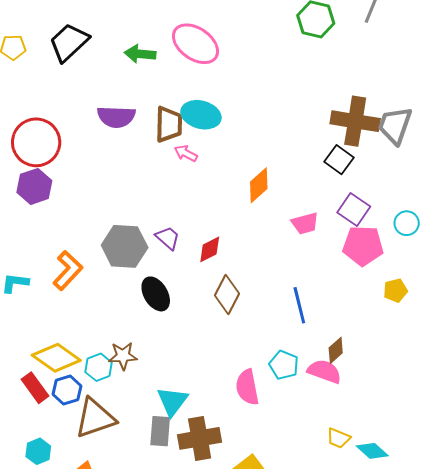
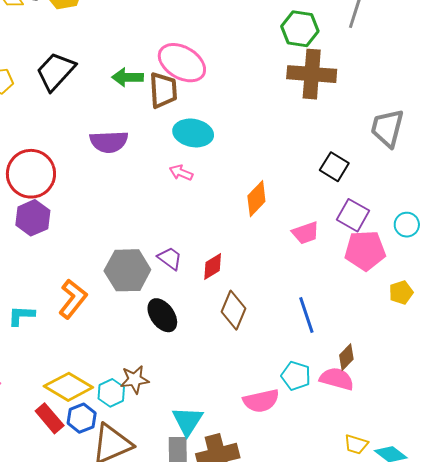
brown cross: (355, 121) -> (312, 74), moved
brown trapezoid: (169, 124) -> (163, 90), moved
pink semicircle: (247, 387) -> (261, 401), turned -87

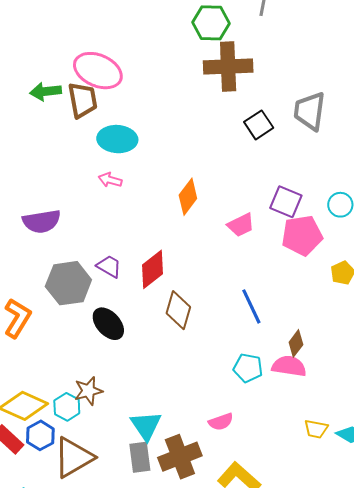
purple semicircle: (109, 142) -> (42, 221), moved
black square: (334, 167) -> (259, 125), moved, turned 32
red diamond: (213, 267) -> (153, 269), size x1.4
pink semicircle: (261, 401) -> (221, 422), moved, size x0.7

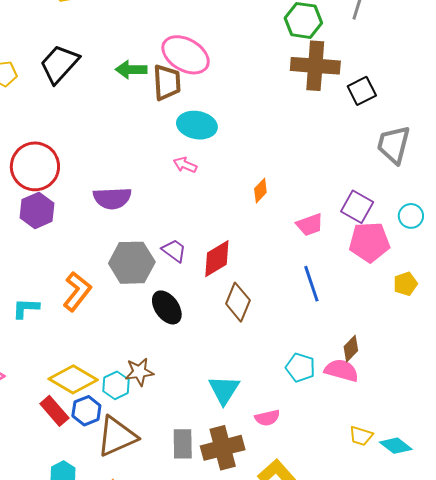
gray trapezoid: (310, 111) -> (394, 145), moved
black square: (259, 125) -> (362, 91), moved
orange diamond: (188, 197) -> (260, 191), size x0.7
blue line: (251, 306) -> (311, 284), moved
cyan triangle: (146, 426) -> (224, 390), moved

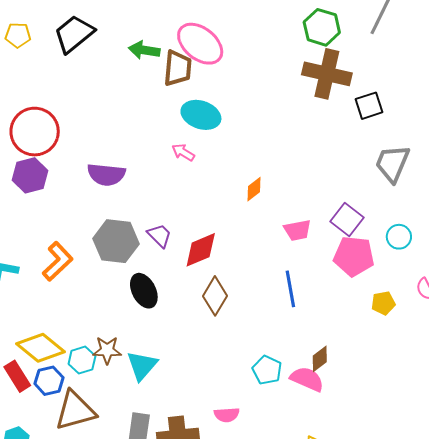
cyan triangle: (224, 390) -> (142, 365), moved

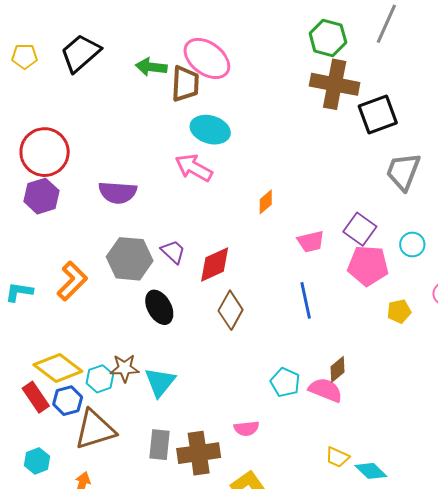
black square: (369, 106) -> (378, 115), size x1.4
pink arrow: (183, 152) -> (194, 168), size x1.6

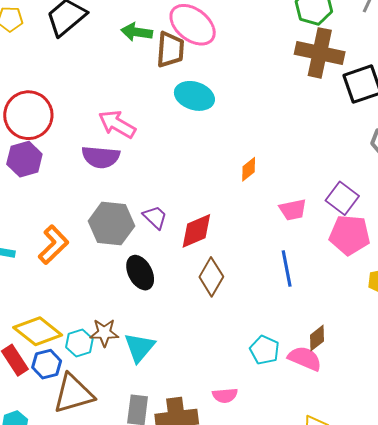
pink arrow: (194, 168) -> (117, 124), moved

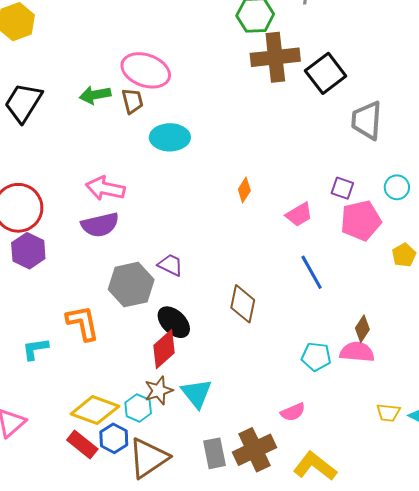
brown trapezoid: (170, 50) -> (132, 101), size x0.7
purple square: (342, 198) -> (342, 188), size x0.7
red diamond: (196, 231) -> (164, 349), moved
orange L-shape: (53, 245) -> (83, 323), turned -39

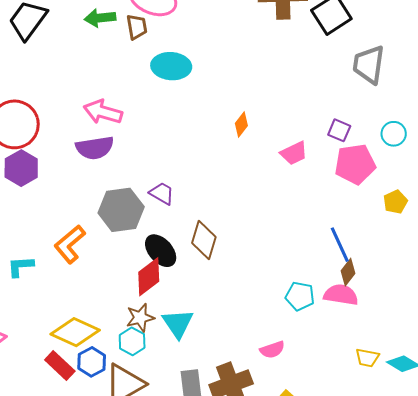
blue line: (312, 272) -> (340, 245), moved
brown diamond: (243, 304) -> (204, 240), moved
orange L-shape: (83, 323) -> (70, 244), turned -123
cyan hexagon: (138, 408) -> (132, 341), moved

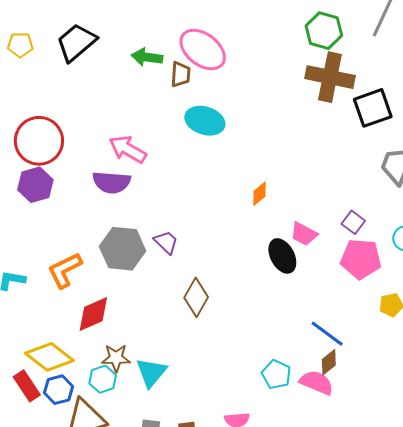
pink trapezoid: (294, 153) -> (304, 234), turned 40
blue line: (340, 245) -> (327, 334), turned -42
black ellipse: (161, 251) -> (282, 256), moved
red diamond: (149, 277) -> (93, 314), moved

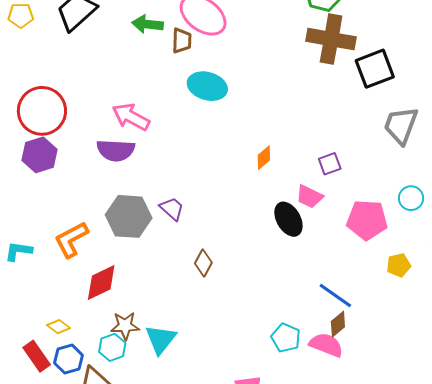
purple square: (353, 222) -> (330, 164), moved, turned 35
brown diamond: (196, 297) -> (203, 263), size x0.7
yellow diamond: (49, 357) -> (58, 327), size x0.5

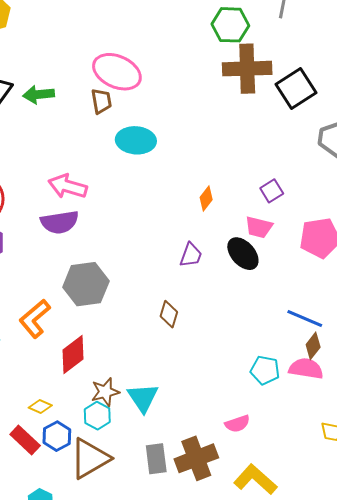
green arrow: (147, 24) -> (39, 94), moved
purple trapezoid: (172, 209) -> (191, 255), moved, turned 80

